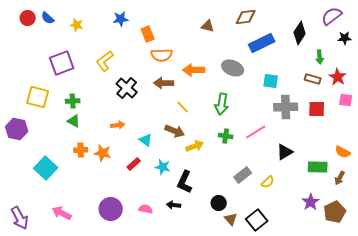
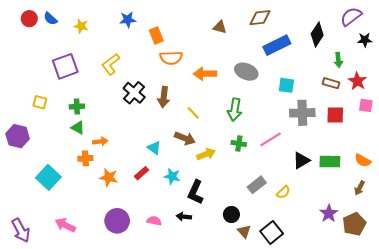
brown arrow: (164, 83) -> (164, 97), moved, turned -84
yellow square: (38, 97) -> (40, 102), size x0.6
orange arrow: (118, 125) -> (100, 141), moved
orange star: (103, 153) -> (109, 177), moved
green rectangle: (318, 167) -> (330, 162), moved

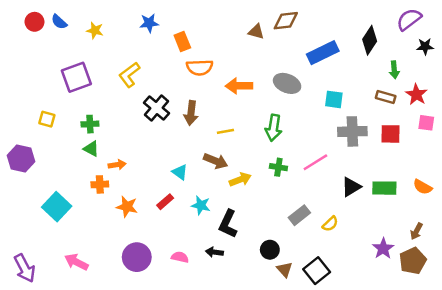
brown diamond: (260, 18) -> (286, 21), moved
yellow line: (193, 113) -> (225, 131), turned -56
brown arrow: (360, 188) -> (416, 231), moved

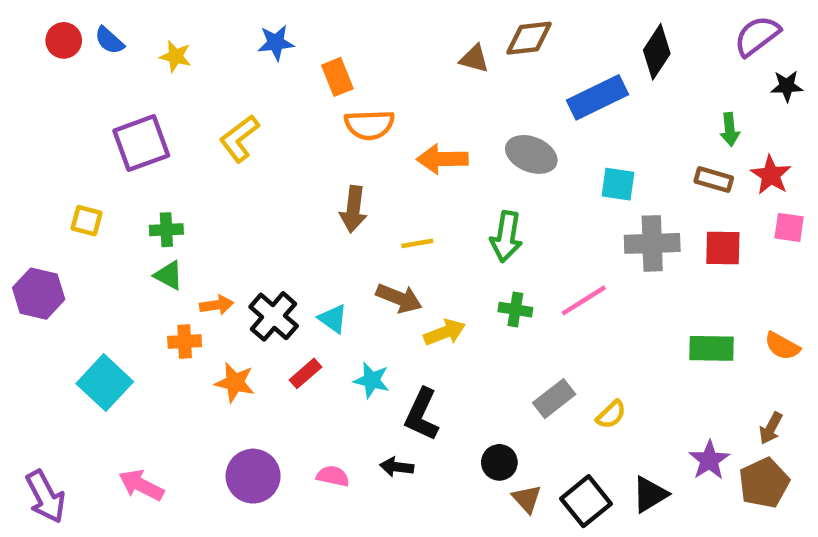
black diamond: (370, 40) -> (657, 52), moved
black cross: (156, 108) -> (274, 316), moved
black triangle: (351, 187) -> (650, 494), moved

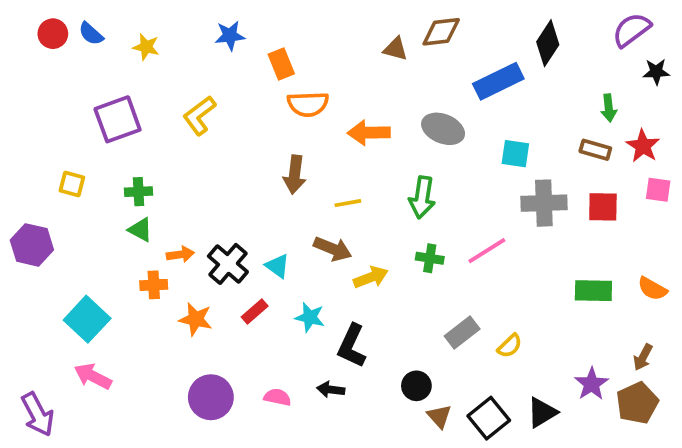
pink arrow: (141, 485) -> (93, 376), moved

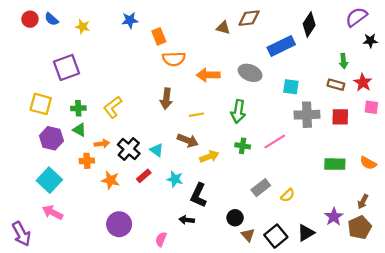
yellow L-shape: (199, 116) -> (113, 107), moved
yellow square: (72, 184) -> (41, 104), size x1.5
purple hexagon: (32, 245) -> (51, 138), moved
pink semicircle: (277, 397) -> (161, 239), moved, turned -80

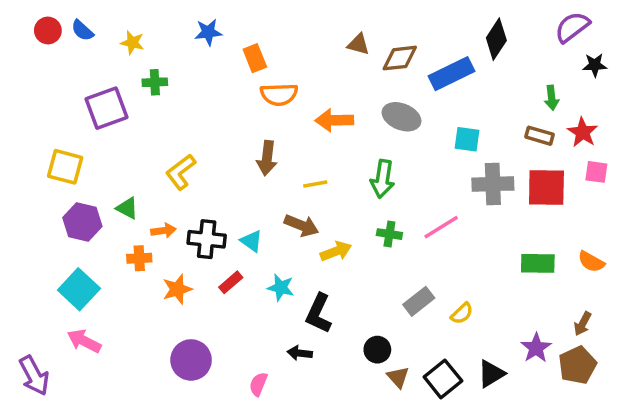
brown diamond: (249, 18) -> (400, 58), moved
green cross: (78, 108) -> (155, 82), moved
red square: (340, 117) -> (546, 187), size x1.4
black cross: (129, 149) -> (207, 239), turned -35
orange star: (110, 180) -> (177, 289), turned -30

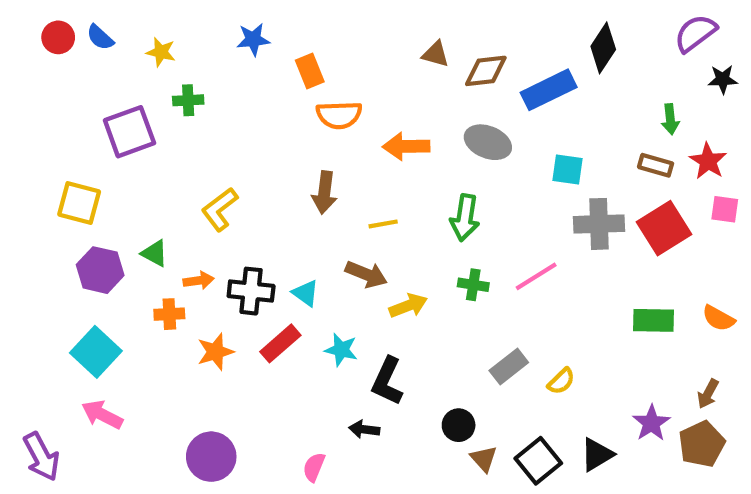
red square: (546, 187) -> (664, 228), turned -33
red rectangle: (231, 282) -> (280, 343), size x1.4
purple circle: (191, 360) -> (211, 457), moved

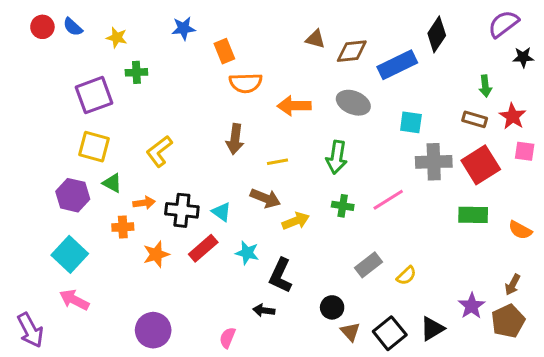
yellow square: (79, 203) -> (94, 147), moved
green rectangle: (653, 320) -> (473, 215), moved

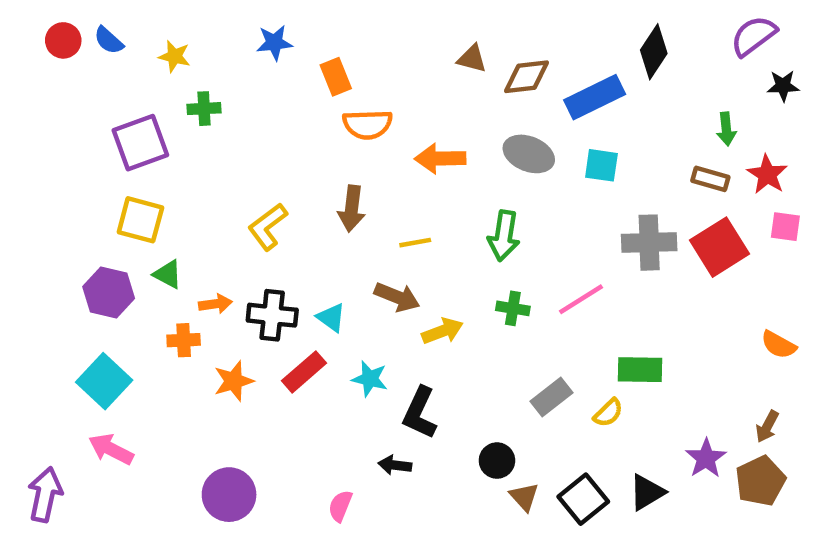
cyan square: (411, 122) -> (601, 165), moved
yellow L-shape: (159, 151) -> (268, 227), moved
green rectangle: (473, 215) -> (640, 370), moved
purple arrow: (30, 330) -> (45, 495), turned -140

